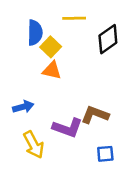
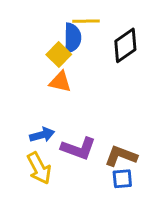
blue semicircle: (35, 33) -> (72, 38), moved
blue arrow: (23, 107) -> (42, 135), moved
brown L-shape: (95, 115) -> (121, 156), moved

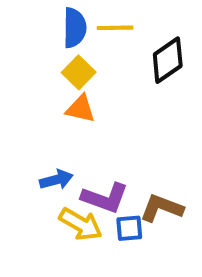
blue semicircle: (72, 38) -> (75, 28), moved
yellow arrow: (39, 168) -> (81, 224), moved, turned -32
blue square: (122, 179) -> (129, 228), moved

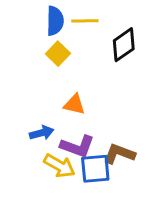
orange triangle: (81, 109) -> (74, 104), moved
blue square: (129, 228) -> (95, 169), size x1.5

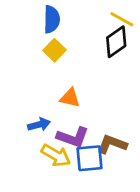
yellow line: (85, 21) -> (122, 19), moved, turned 30

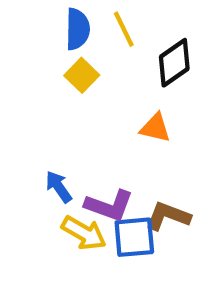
yellow line: (122, 19) -> (124, 29), moved, turned 35
orange triangle: (70, 98) -> (155, 128), moved
blue arrow: (39, 125) -> (59, 187), turned -110

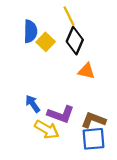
blue semicircle: (78, 29) -> (30, 31), moved
black diamond: (174, 63) -> (75, 41), moved, turned -32
blue square: (134, 237) -> (93, 139), moved

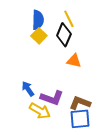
yellow line: (69, 16) -> (69, 19), moved
blue semicircle: (30, 31) -> (38, 20), moved

